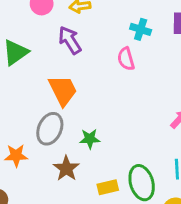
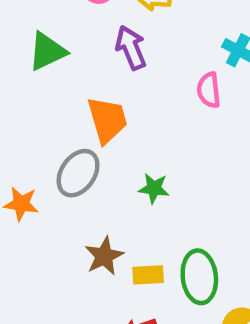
green star: (90, 139) -> (154, 188), moved
brown star: (66, 168) -> (104, 256), moved

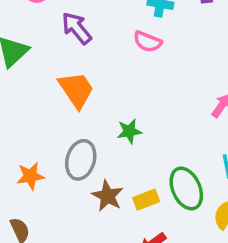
pink semicircle: (209, 90) -> (147, 42), turned -44
gray ellipse: (78, 173) -> (81, 160), moved

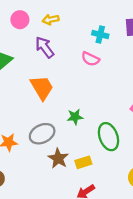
gray ellipse: (81, 160) -> (42, 134), turned 45
green ellipse: (186, 189) -> (108, 137), moved

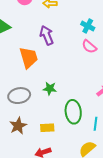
purple arrow: (45, 47) -> (47, 35), moved
pink semicircle: (90, 59) -> (89, 47), moved
brown star: (58, 158) -> (18, 126), moved

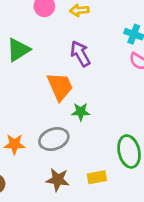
green star: (50, 89) -> (81, 112), moved
brown star: (18, 126) -> (58, 180), turned -30

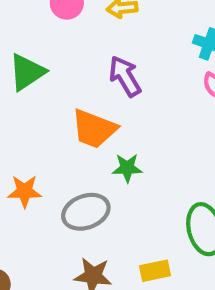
orange trapezoid: (60, 87) -> (94, 129), turned 136
orange star: (14, 144) -> (24, 191), moved

